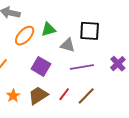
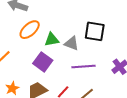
green triangle: (49, 29) -> (52, 40), moved

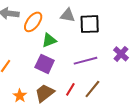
orange ellipse: (30, 30) -> (33, 22), moved
gray triangle: (72, 43) -> (68, 15), moved

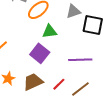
gray triangle: (68, 15) -> (73, 11), turned -42

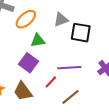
brown trapezoid: (33, 82) -> (23, 91), turned -100
red line: (59, 84) -> (51, 82), moved

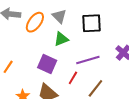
gray triangle: (61, 20) -> (59, 16), moved, turned -42
green triangle: (38, 40) -> (61, 39), moved

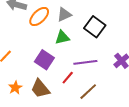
gray triangle: (59, 16) -> (64, 14), turned 42
black square: (91, 23) -> (95, 27), turned 30

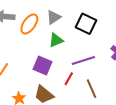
brown line: (88, 92) -> (91, 89), turned -60

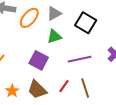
red line: (69, 79) -> (64, 86), moved

